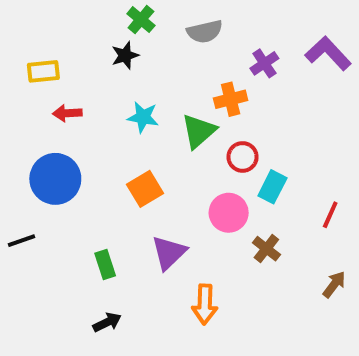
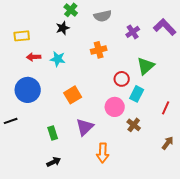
orange cross: (231, 99) -> (99, 50), moved
cyan star: (143, 117) -> (58, 59), moved
green triangle: (199, 131) -> (146, 66), moved

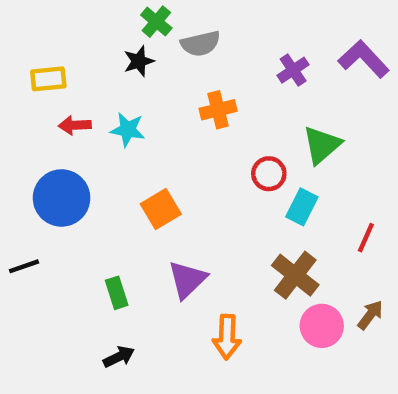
gray semicircle: (103, 16) -> (200, 44), moved
pink circle: (115, 107) -> (322, 326), moved
brown cross: (134, 125) -> (295, 275), size x1.5

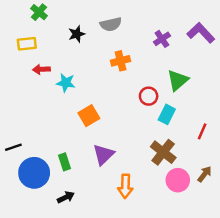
green cross: (156, 22) -> (39, 12), moved
cyan star: (128, 130) -> (66, 83), moved
blue circle: (62, 198) -> (34, 173), moved

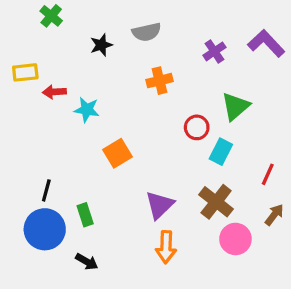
yellow rectangle: (27, 44) -> (25, 72), moved
black line: (13, 147) -> (46, 190), moved, turned -56
purple triangle: (103, 155) -> (160, 205), moved
brown arrow: (205, 174) -> (274, 215), moved
black arrow: (66, 197) -> (87, 262), turned 56

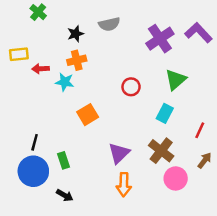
purple cross: (214, 51) -> (160, 39), size x1.6
orange cross: (160, 81) -> (77, 60), moved
red circle: (197, 127) -> (131, 87), moved

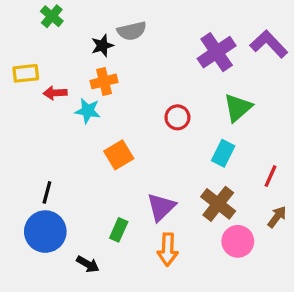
gray semicircle: (109, 24) -> (132, 31), moved
green rectangle: (63, 160) -> (119, 230), moved, turned 42

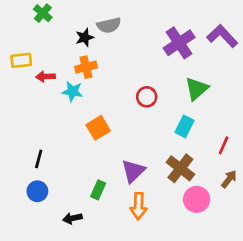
blue circle: (45, 232) -> (37, 191), size x0.6
black arrow: (88, 264) -> (72, 218), turned 138

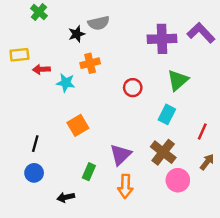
purple cross: (179, 43) -> (162, 39), turned 32
orange cross: (86, 67) -> (90, 63), moved
orange square: (98, 128) -> (78, 125), moved

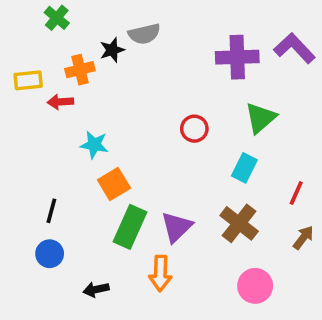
orange cross: (90, 63) -> (80, 70), moved
cyan star: (66, 83) -> (94, 145), moved
green rectangle: (89, 172) -> (130, 227), moved, size x1.6
pink circle: (178, 180) -> (255, 286), moved
orange arrow: (125, 186) -> (160, 273), moved

